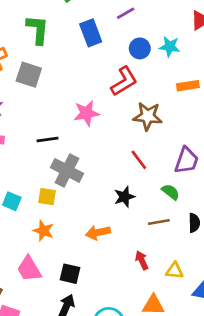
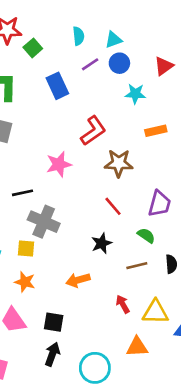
blue circle: (140, 48) -> (119, 63), moved
yellow triangle: (175, 271) -> (155, 312), size x1.5

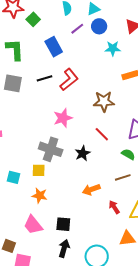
red L-shape: (93, 131) -> (69, 80), moved
pink star: (59, 164) -> (63, 118), moved
black line: (23, 193) -> (45, 78), moved
black star: (102, 243) -> (83, 153), moved
orange arrow: (78, 280) -> (91, 189), moved

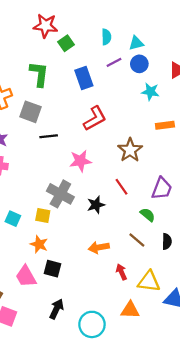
black line: (45, 78) -> (49, 136), moved
brown star: (104, 101) -> (130, 150), turned 30
brown line: (123, 177) -> (137, 240), turned 49
black square: (63, 224) -> (52, 269), moved

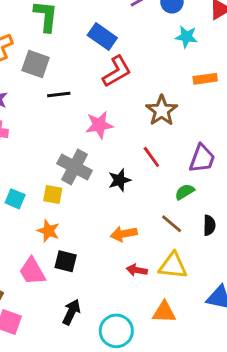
blue rectangle: (84, 78) -> (102, 37), moved, turned -35
green semicircle: (148, 215) -> (185, 192), turned -70
red arrow: (121, 272) -> (137, 270), moved, turned -56
yellow triangle: (149, 281) -> (173, 266), moved

